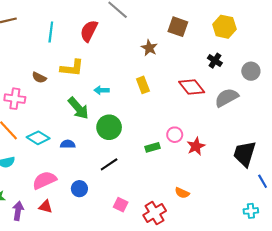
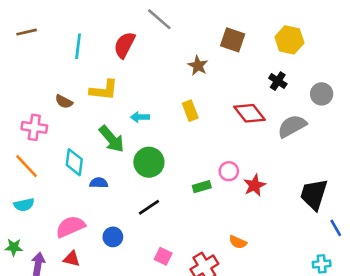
cyan diamond: (38, 138) -> (74, 162), moved, turned 65

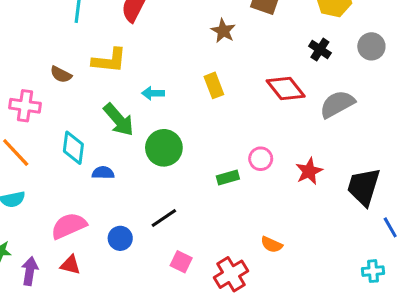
gray circle: (322, 94) -> (371, 46), moved
red star: (255, 185) -> (309, 171), moved
black line: (149, 207) -> (164, 218), moved

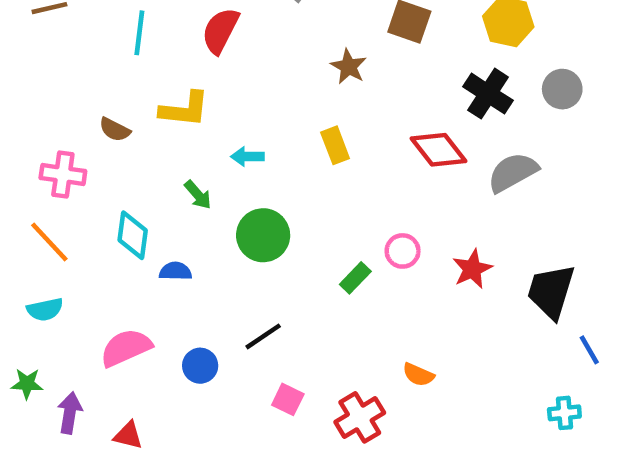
black cross: (320, 50) -> (488, 94), size x1.5
green arrow: (119, 120) -> (198, 195), size x0.6
green rectangle: (228, 177) -> (355, 278), turned -30
red triangle: (70, 265) -> (128, 435), moved

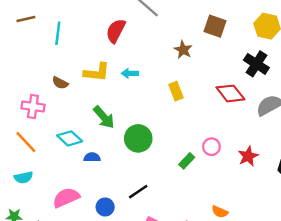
cyan line: (139, 33) -> (58, 33), moved
cyan arrow: (247, 157) -> (130, 73), moved
green arrow: (198, 195) -> (104, 117), size x1.5
cyan diamond: (133, 235) -> (70, 138), turned -55

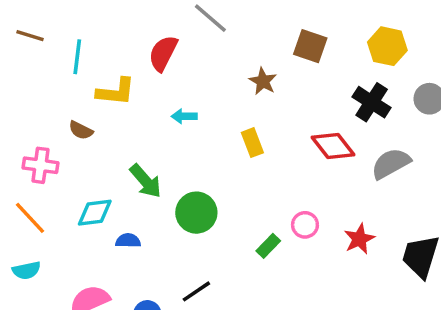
brown line: (26, 19) -> (30, 36), turned 30
yellow L-shape: (97, 72) -> (116, 92), moved
cyan diamond: (70, 138) -> (95, 213), turned -50

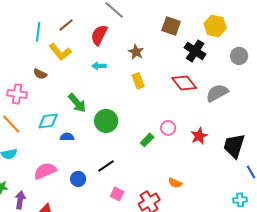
brown line: (30, 36) -> (66, 25), moved, turned -56
red semicircle: (163, 53) -> (99, 35), moved
brown star: (263, 81) -> (136, 52), moved
yellow L-shape: (116, 92) -> (60, 52), turned 45
black cross: (372, 102) -> (195, 51), moved

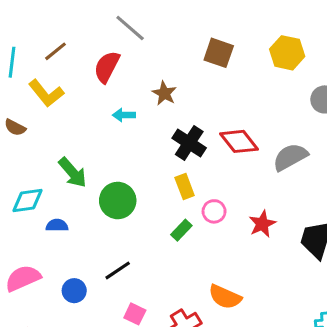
black cross: (195, 51) -> (189, 143), moved
cyan arrow: (99, 66) -> (124, 115), moved
yellow rectangle: (138, 81) -> (185, 187), moved
orange semicircle: (175, 183) -> (225, 297), size x1.5

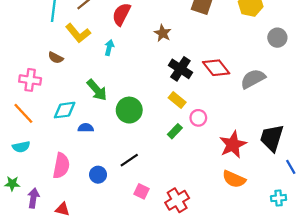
cyan arrow: (124, 115) -> (109, 48), moved, turned 104
yellow rectangle: (185, 187) -> (177, 100), turned -30
red star: (262, 224) -> (233, 145), moved, size x1.4
pink semicircle: (23, 278) -> (61, 166), turned 125
orange semicircle: (225, 297) -> (234, 179), moved

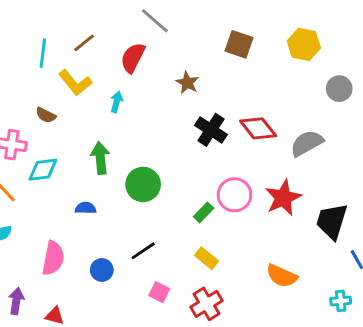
green arrow: (97, 90) -> (100, 158), turned -145
yellow rectangle: (177, 100) -> (206, 258), moved
cyan diamond: (65, 110) -> (43, 170), moved
pink circle: (198, 118) -> (235, 195), size x1.5
red star: (233, 145) -> (283, 198), moved

